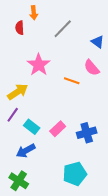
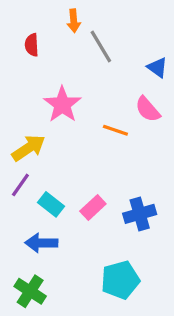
orange arrow: (34, 13) -> (74, 21), moved
gray line: (63, 29) -> (101, 47), turned -75
blue arrow: (26, 151) -> (41, 243), turned 30

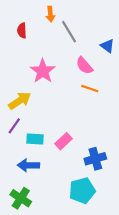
pink semicircle: (148, 109) -> (84, 66), moved
orange line: (115, 130) -> (90, 89), moved
cyan rectangle: (51, 204) -> (35, 139), turned -35
blue cross: (140, 214) -> (95, 159), moved

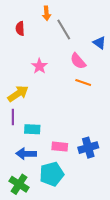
pink star: (43, 71) -> (39, 66), size x0.7
purple line: (14, 126) -> (13, 117), turned -35
pink rectangle: (64, 141) -> (60, 147), moved, turned 49
cyan pentagon: (82, 191) -> (52, 174), moved

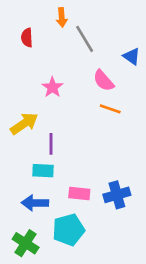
purple line: (13, 117) -> (51, 144), moved

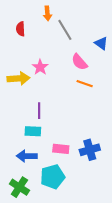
yellow arrow: (24, 124) -> (18, 78), moved, turned 30

